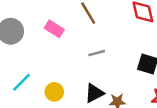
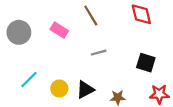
black triangle: (94, 93) -> (85, 90), moved

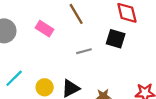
black square: (146, 63) -> (116, 39), moved

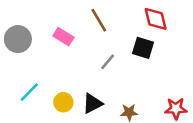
gray line: (84, 51) -> (108, 62), turned -35

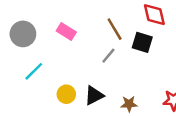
brown line: (99, 20) -> (115, 29), moved
cyan line: (29, 92) -> (34, 71), moved

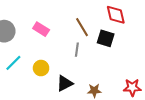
gray line: (108, 56) -> (77, 50), turned -32
yellow circle: (66, 94) -> (41, 68), moved

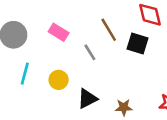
gray line: (77, 50) -> (90, 52), moved, turned -40
cyan line: (13, 63) -> (25, 74), turned -30

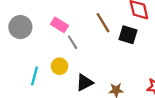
gray line: (90, 52) -> (73, 42), moved
cyan line: (25, 74) -> (35, 76), moved

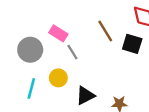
gray circle: (20, 27) -> (30, 50), moved

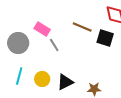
brown line: (105, 31) -> (82, 27), turned -36
yellow circle: (58, 78) -> (42, 79), moved

